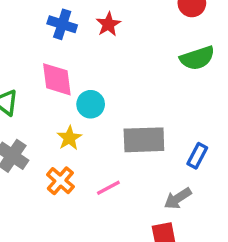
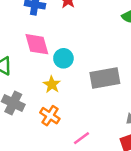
pink line: (108, 188) -> (82, 138), moved

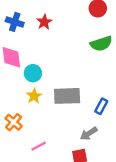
yellow star: (52, 84) -> (34, 96), moved

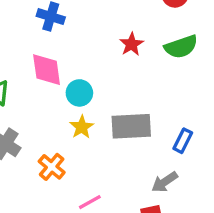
red star: (44, 22) -> (131, 44), moved

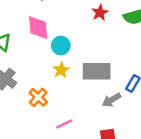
gray arrow: (165, 182) -> (112, 100), moved

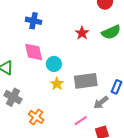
orange cross: (38, 97) -> (36, 117), moved
pink line: (64, 124) -> (81, 121), moved

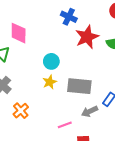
blue cross: (34, 21) -> (69, 17), moved
red star: (82, 33) -> (87, 37), size x1.6
pink diamond: (34, 52) -> (19, 33), moved

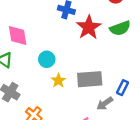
cyan circle: (51, 61) -> (47, 59), moved

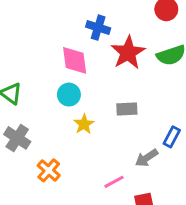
pink diamond: (18, 36) -> (75, 60), moved
gray rectangle: (90, 79) -> (127, 109), moved, size x0.6

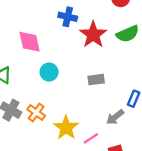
pink diamond: (75, 60) -> (30, 42), moved
yellow star: (84, 124) -> (66, 128), moved, size x1.5
orange cross: (49, 170) -> (36, 112), moved

